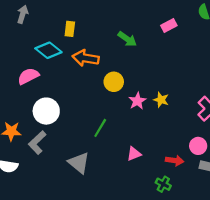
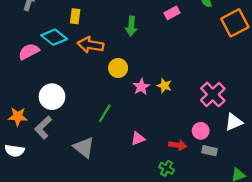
green arrow: (127, 39) -> (131, 26), turned 60
pink semicircle: (28, 76) -> (29, 51), moved

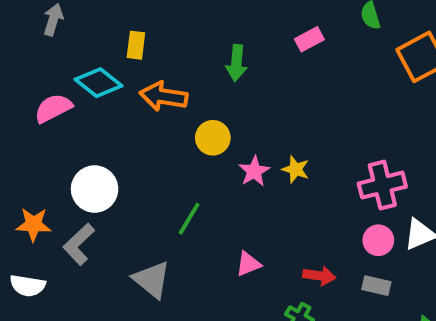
pink cross: (213, 94) -> (382, 185), turned 30
pink circle: (201, 131) -> (378, 240), moved

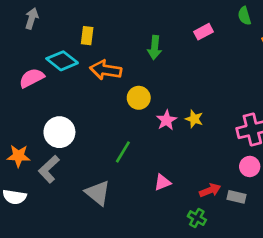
red arrow: (319, 276) -> (210, 190), turned -30
gray rectangle: (376, 286) -> (236, 197), moved

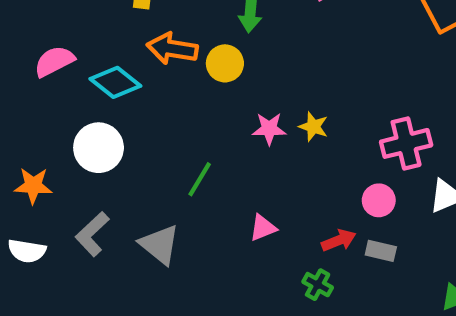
cyan diamond: (62, 61) -> (115, 82), moved
yellow circle: (139, 98) -> (225, 63), moved
pink star: (166, 120) -> (269, 129), turned 30
pink circle: (250, 166) -> (379, 200), moved
gray L-shape: (49, 169) -> (92, 234), moved

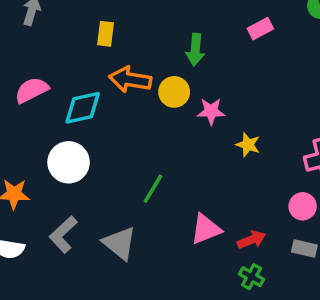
cyan diamond: (115, 82) -> (83, 108), turned -51
pink star: (269, 129) -> (211, 111), moved
pink triangle: (263, 228) -> (206, 229), size x1.4
red arrow: (339, 240) -> (252, 240), moved

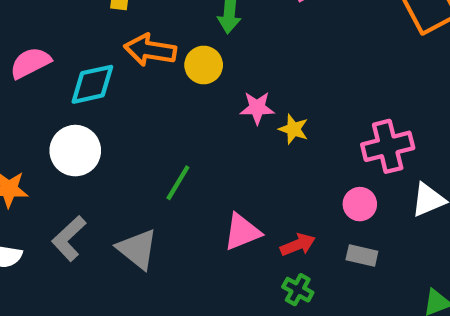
pink star: (211, 111) -> (257, 108), moved

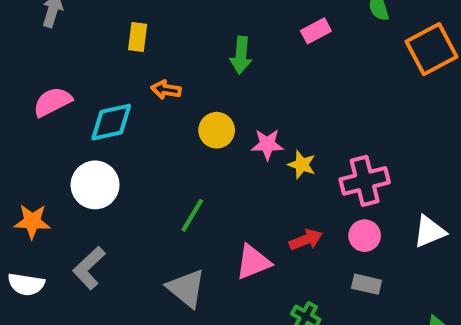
orange arrow: (150, 50) -> (166, 90), size x0.6
yellow circle: (204, 65) -> (217, 130), moved
pink cross: (388, 146) -> (365, 181), moved
red arrow: (298, 245) -> (306, 240), moved
gray triangle: (137, 249) -> (186, 288), moved

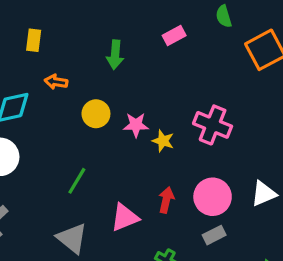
pink cross: (365, 181) -> (213, 125), moved, turned 36
pink circle: (365, 236) -> (213, 197), size x1.5
red arrow: (306, 240) -> (166, 200), turned -55
gray rectangle: (367, 284) -> (214, 235), turned -40

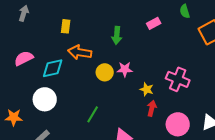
orange arrow: (56, 82) -> (80, 52), size x1.6
pink star: (136, 125) -> (125, 69), moved
red arrow: (166, 200) -> (152, 108), moved

